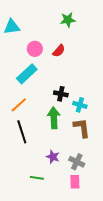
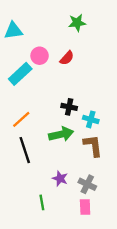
cyan rectangle: (27, 74) -> (20, 74), moved
green arrow: (54, 118) -> (61, 134), turned 80
green line: (37, 178) -> (42, 202), turned 72

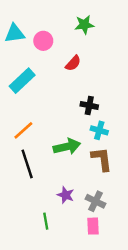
pink circle: (40, 56) -> (43, 41), moved
black cross: (69, 107) -> (89, 105), moved

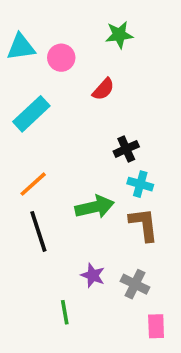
black cross: (89, 105) -> (126, 149), turned -35
pink rectangle: (93, 226) -> (156, 326), moved

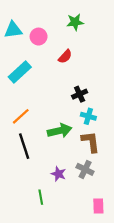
gray cross: (135, 284) -> (85, 169), moved

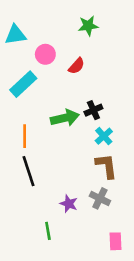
pink circle: (39, 37) -> (45, 54), moved
orange line: (21, 116) -> (25, 136), turned -48
cyan cross: (88, 116) -> (104, 136), turned 32
green arrow: (60, 131) -> (65, 118), moved

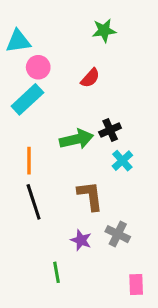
pink circle: (45, 54) -> (38, 67), moved
brown L-shape: (106, 166) -> (90, 196), moved

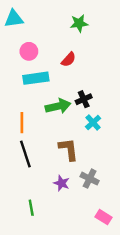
cyan triangle: (18, 41) -> (14, 19), moved
cyan rectangle: (27, 99) -> (36, 78), moved, turned 35
green line: (57, 272) -> (31, 208), moved
pink rectangle: (136, 285) -> (104, 217), turned -56

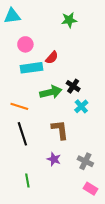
red semicircle: (69, 60) -> (52, 58), moved
black cross: (84, 99) -> (73, 86), turned -32
orange line: (22, 123) -> (19, 106), turned -72
gray cross: (90, 179) -> (85, 161), moved

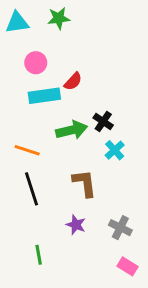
green star: (69, 20) -> (59, 18), moved

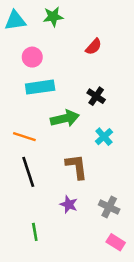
red semicircle: (73, 81) -> (94, 47), moved
black cross: (103, 122) -> (96, 96), moved

